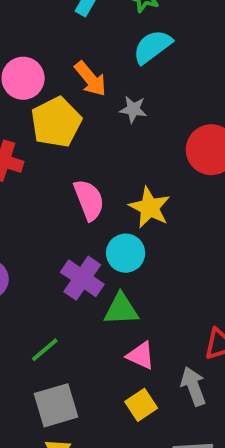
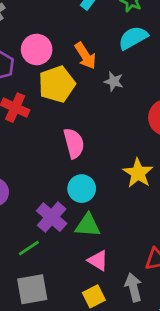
yellow star: (150, 208) -> (138, 173), moved
cyan circle: (126, 253) -> (82, 189), moved
purple cross: (82, 278) -> (52, 217), moved

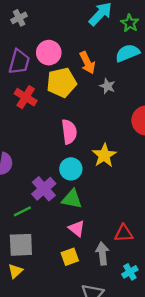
yellow star: (138, 173) -> (104, 155), moved

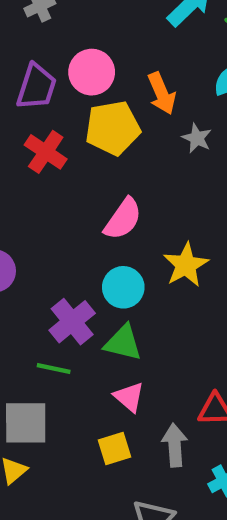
pink semicircle: (69, 132) -> (123, 219), turned 40
green line: (22, 211) -> (54, 369), moved, turned 36

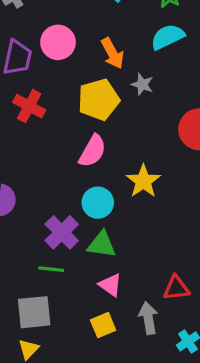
yellow pentagon: (113, 128) -> (99, 100), moved

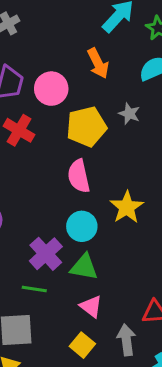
pink circle: (58, 42) -> (51, 89), moved
orange arrow: (112, 53) -> (98, 63), moved
pink semicircle: (93, 151) -> (79, 176), turned 136
yellow square: (103, 325) -> (82, 345), turned -30

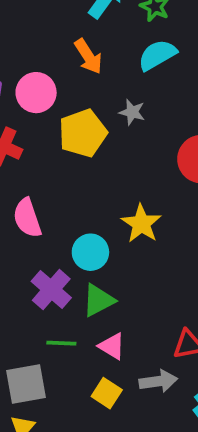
pink semicircle: (79, 176) -> (27, 218), moved
green triangle: (84, 267) -> (98, 300), turned -32
green line: (34, 289) -> (61, 343), moved
gray arrow: (126, 340) -> (158, 381), turned 96

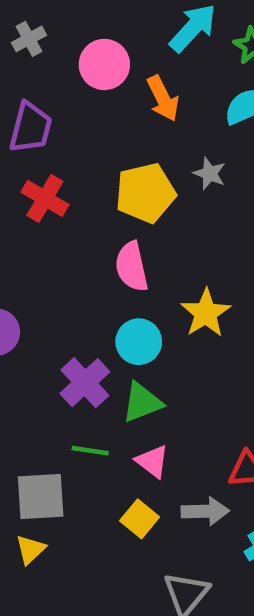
pink circle: (36, 93) -> (104, 64), moved
pink semicircle: (27, 218) -> (132, 267), moved

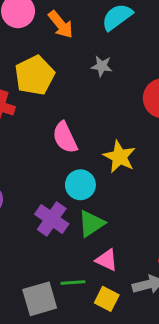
yellow pentagon: (145, 193) -> (35, 75), moved
green line: (90, 451) -> (73, 283), moved

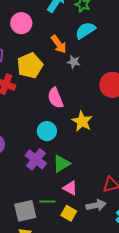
orange arrow: (61, 24) -> (59, 44), moved
pink semicircle: (65, 137) -> (55, 98), moved
cyan circle: (80, 185) -> (47, 131), moved

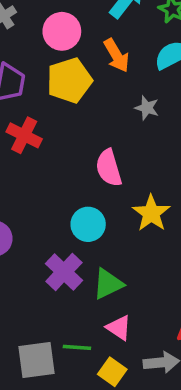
orange arrow: (59, 44) -> (116, 55), moved
yellow pentagon: (30, 66) -> (69, 80), moved

